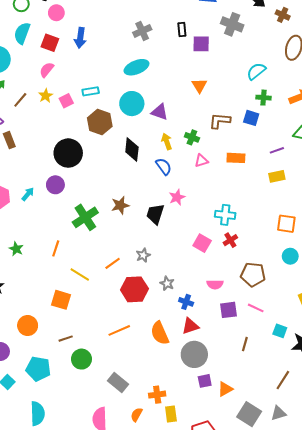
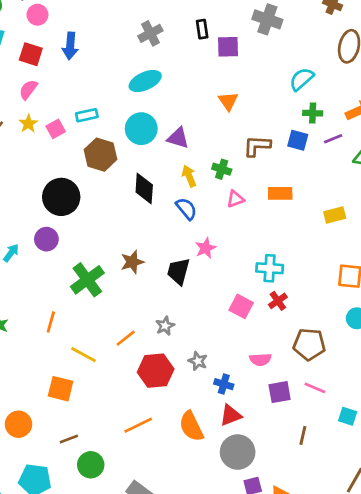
purple line: (277, 150) -> (333, 139), moved

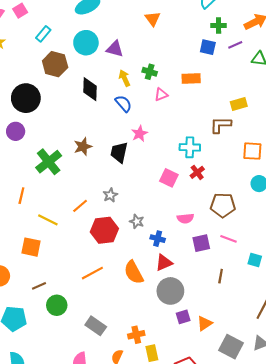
cyan rectangle: (87, 115) -> (43, 34), turned -35
pink square: (56, 129) -> (20, 11), moved
brown L-shape: (257, 146) -> (221, 125), moved
orange rectangle: (280, 193) -> (191, 78), moved

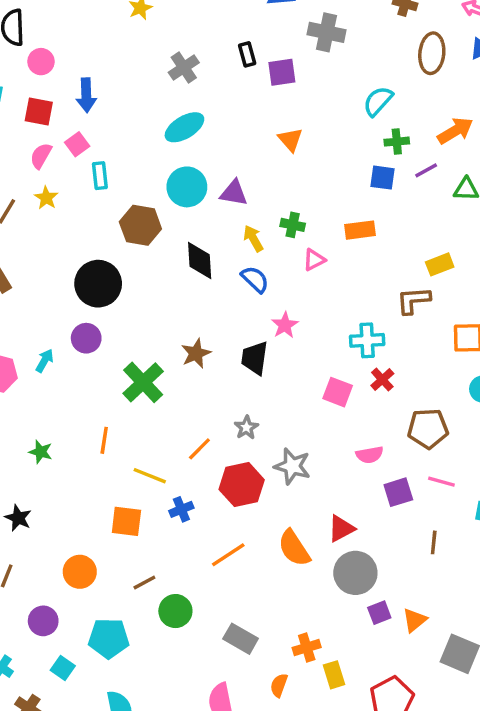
cyan rectangle: (43, 34) -> (100, 176), moved, turned -42
gray star: (137, 221) -> (292, 466), size x1.5
blue cross: (158, 239) -> (181, 509), moved, turned -32

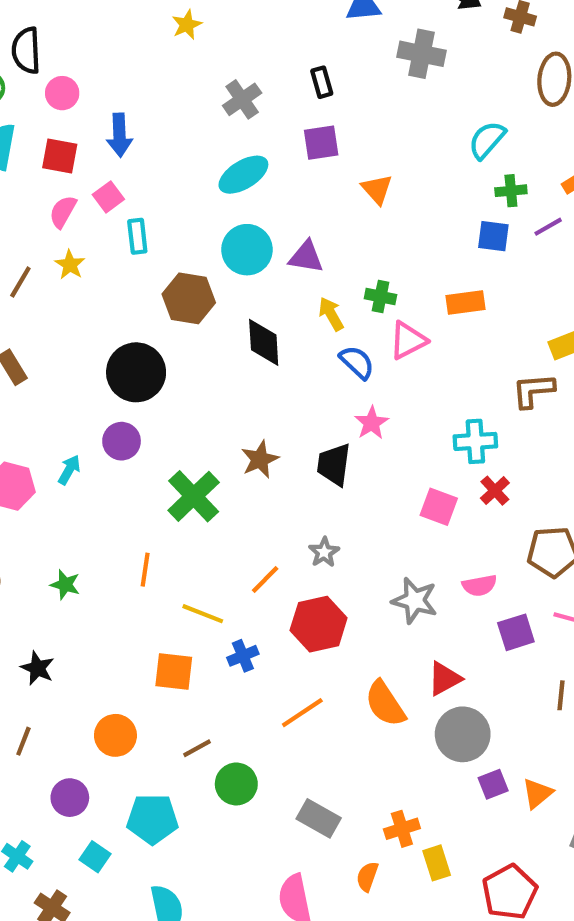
purple square: (282, 72) -> (321, 143), moved
pink triangle: (314, 260) -> (408, 340), size x1.4
blue semicircle: (255, 279) -> (357, 362), moved
gray star: (292, 466) -> (415, 601), moved

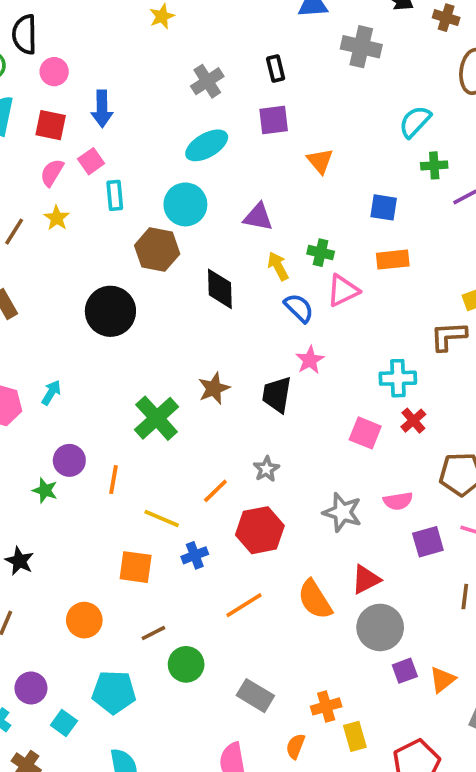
blue square: (493, 236) -> (384, 207), moved
cyan circle: (247, 250) -> (185, 204), moved
purple circle: (122, 441) -> (69, 460), moved
purple circle: (70, 798) -> (31, 688), moved

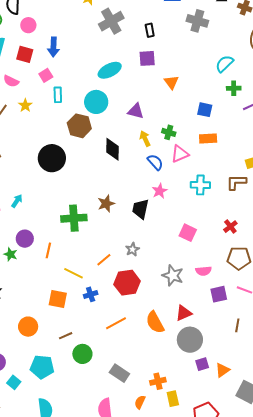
gray cross: (207, 81) -> (111, 21), moved, size x1.4
pink semicircle: (52, 173) -> (11, 81), moved, turned -98
cyan cross: (398, 378) -> (200, 185), moved
green cross: (157, 418) -> (74, 218), turned 35
red cross: (413, 421) -> (230, 227), moved

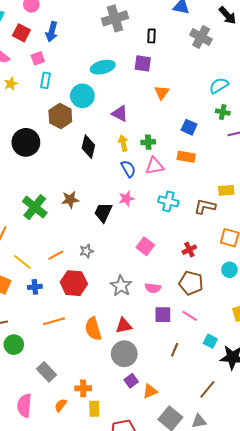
green cross: (169, 132) -> (148, 142), turned -32
green cross: (74, 218) -> (35, 207), turned 30
purple square: (202, 364) -> (131, 381), turned -32

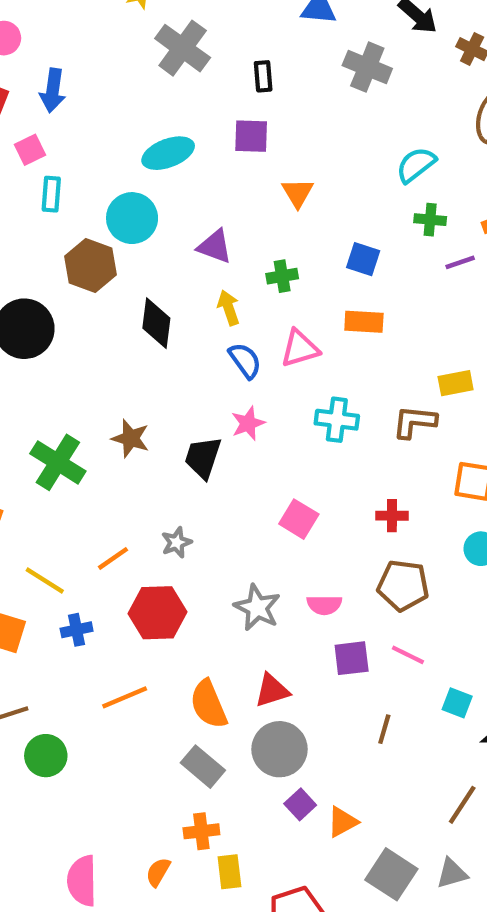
gray cross: (115, 18) -> (183, 48), turned -30
green cross: (148, 142) -> (282, 276), moved
brown star: (70, 200) -> (131, 438), turned 30
red cross: (189, 250) -> (392, 516), turned 32
gray rectangle: (47, 372) -> (203, 767), moved

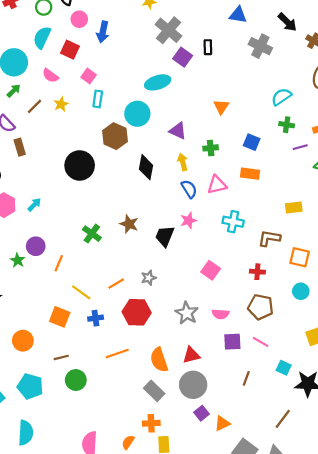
blue arrow: (53, 90) -> (103, 32), moved
purple square: (251, 136) -> (183, 57), moved, turned 30
pink square: (30, 150) -> (89, 76), turned -32
brown L-shape: (414, 422) -> (269, 238), moved
green cross: (58, 462) -> (92, 234), size x0.7

